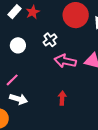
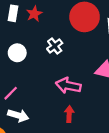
white rectangle: (15, 12) -> (13, 13), turned -32
pink arrow: (65, 61) -> (68, 86), moved

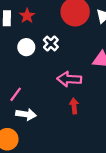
white circle: (17, 53) -> (26, 47), moved

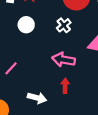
white cross: (51, 43) -> (64, 25), moved
white arrow: (26, 114) -> (37, 98), moved

